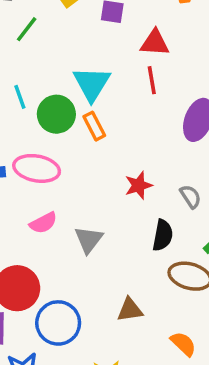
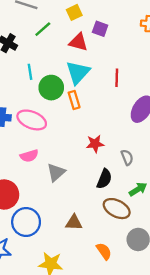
red triangle: (155, 43) -> (78, 42), moved

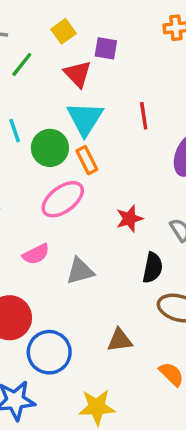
red triangle: (78, 42) -> (78, 74), turned 42
pink ellipse: (32, 120) -> (63, 199), moved, turned -48
gray triangle: (56, 172) -> (80, 271), turned 36

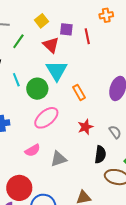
red line: (144, 116) -> (87, 36), moved
orange rectangle: (87, 160) -> (79, 92), moved

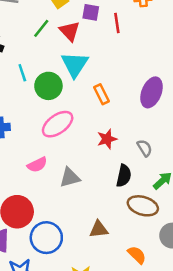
green line: (18, 41) -> (41, 28), moved

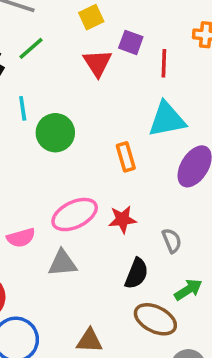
green line: (41, 28) -> (31, 48), moved
cyan triangle: (75, 64) -> (167, 119), moved, turned 36
pink ellipse: (58, 124) -> (75, 215), moved

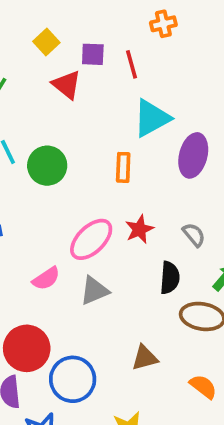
orange rectangle: (126, 157) -> (123, 167), turned 36

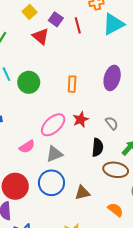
purple square: (93, 54) -> (56, 19), turned 32
cyan triangle: (152, 118) -> (113, 24), moved
blue circle: (73, 379) -> (51, 183), moved

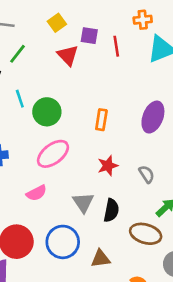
purple square: (56, 19) -> (89, 36), turned -32
pink ellipse: (53, 125) -> (53, 154), moved
black semicircle: (98, 147) -> (111, 210), moved
gray triangle: (54, 154) -> (83, 203), moved, turned -48

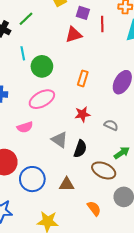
red triangle: (68, 55) -> (74, 35), moved, turned 48
gray semicircle: (147, 174) -> (111, 125), turned -40
gray triangle: (83, 203) -> (60, 140), turned -30
blue circle: (63, 242) -> (32, 179), moved

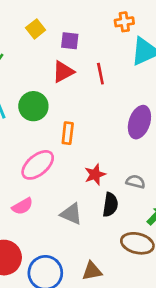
red line: (102, 24) -> (100, 74), moved
green circle: (42, 66) -> (33, 106), moved
orange rectangle: (83, 78) -> (68, 133), moved
black semicircle: (80, 149) -> (110, 205), moved

